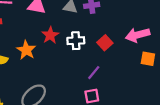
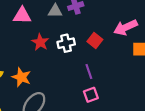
orange star: (26, 50) -> (21, 77), moved
purple line: (94, 73) -> (89, 72), turned -48

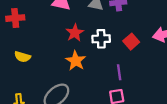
orange star: (21, 77) -> (76, 61), moved

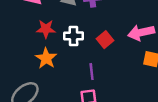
red star: (75, 33) -> (46, 29), turned 30

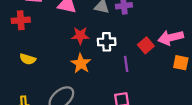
red square: (105, 40) -> (146, 45), moved
purple line: (92, 72) -> (126, 64), moved

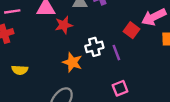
red star: (80, 36) -> (64, 25), moved
white cross: (107, 42) -> (94, 47), moved

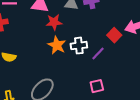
purple line: (116, 53) -> (98, 53), turned 56
orange star: (72, 62) -> (57, 45), moved

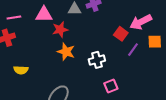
white cross: (79, 46) -> (97, 60), moved
purple line: (98, 53) -> (133, 50), moved

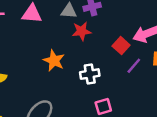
red star: (60, 30) -> (82, 31), moved

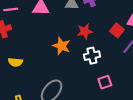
red star: (82, 31) -> (85, 31), moved

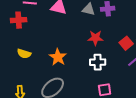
orange star: (61, 46) -> (58, 57), moved

